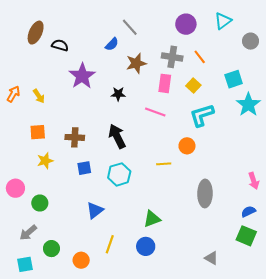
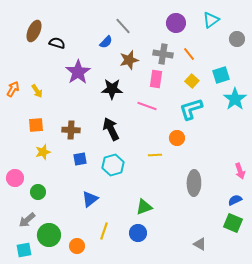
yellow square: (193, 86) -> (192, 81), moved
black star: (118, 94) -> (112, 89), size x1.5
green circle: (51, 249) -> (49, 235), size x1.5

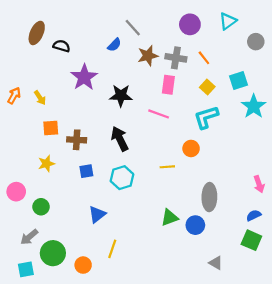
brown star: (129, 60) -> (148, 56), moved
orange square: (36, 125) -> (51, 128), moved
green triangle: (144, 207) -> (169, 218), moved
blue circle: (138, 233) -> (195, 225), moved

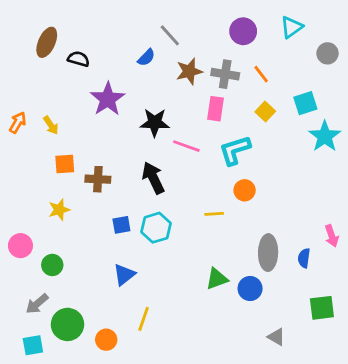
pink line: (159, 114) -> (186, 146), moved
cyan L-shape: (206, 117) -> (235, 150), moved
blue square: (86, 171) -> (121, 225), moved
blue semicircle: (254, 215) -> (304, 258), moved, turned -56
green square: (251, 240) -> (322, 308), turned -30

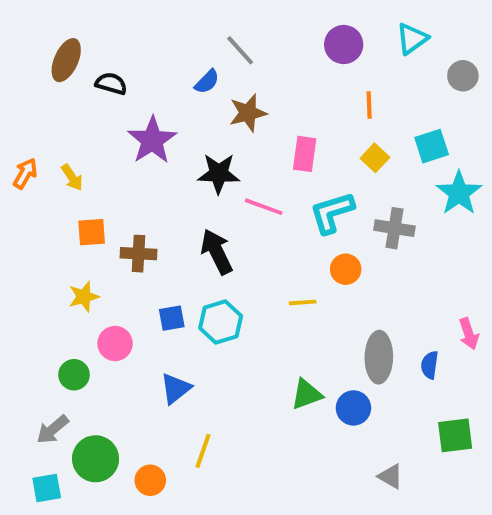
brown star: (189, 71) -> (248, 113), moved
gray cross: (225, 74) -> (394, 228), moved
orange line: (261, 74) -> (369, 105), turned 36
pink circle: (20, 246) -> (115, 343), moved

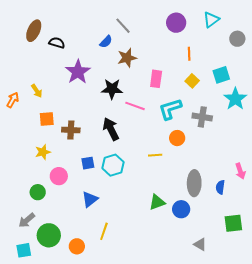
orange arrow: (25, 173) -> (13, 100), moved

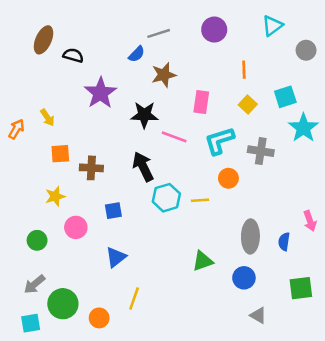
purple circle: (176, 23) -> (214, 30), moved
gray line: (123, 26) -> (159, 33), turned -66
cyan hexagon: (113, 165) -> (166, 198), moved
green circle: (38, 192) -> (37, 240), moved
blue circle: (181, 209) -> (244, 278), moved

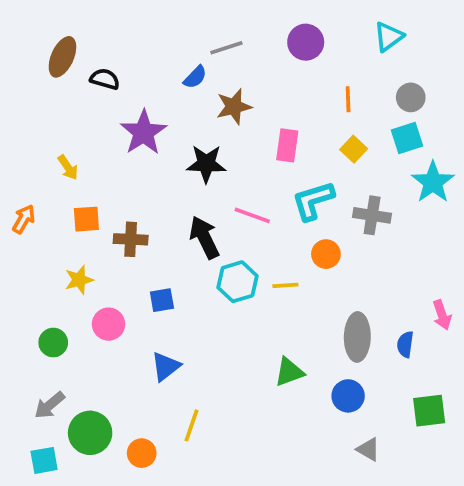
gray circle: (306, 50) -> (411, 97), moved
orange arrow: (16, 129) -> (24, 219), moved
pink line: (174, 137) -> (252, 215), moved

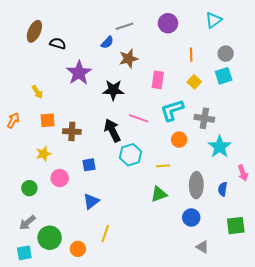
cyan star: (433, 182) -> (220, 147), moved
yellow line: (285, 285) -> (163, 166), moved
green triangle: (289, 372) -> (159, 194), moved

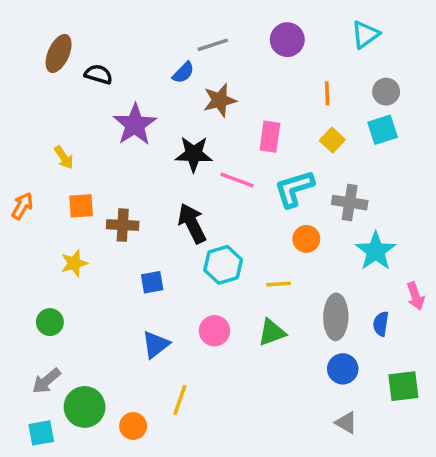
pink line: (139, 118) -> (237, 180), moved
pink circle: (60, 178) -> (215, 331), moved
blue circle: (191, 217) -> (343, 369), moved

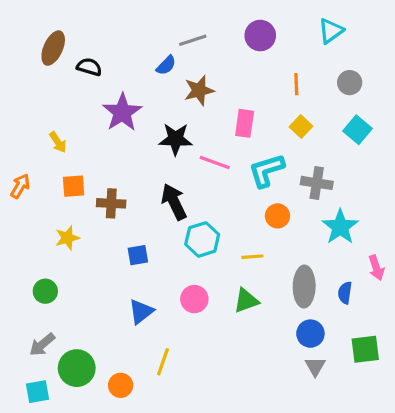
cyan square: (383, 130) -> (357, 130), moved, turned -32
gray triangle: (346, 423) -> (315, 367), moved, turned 30

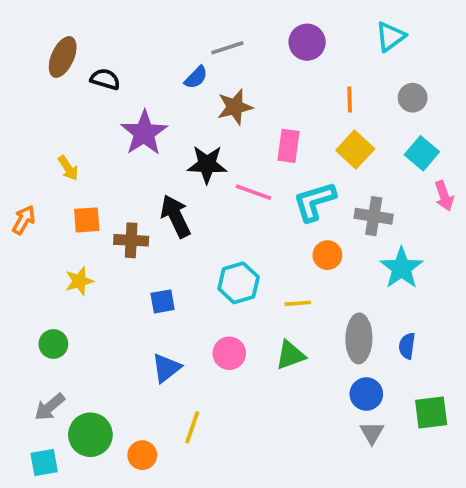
yellow square: (301, 126) -> (355, 150), size x1.4
black arrow: (174, 202) -> (176, 216), moved
pink arrow: (376, 268) -> (444, 196), moved

